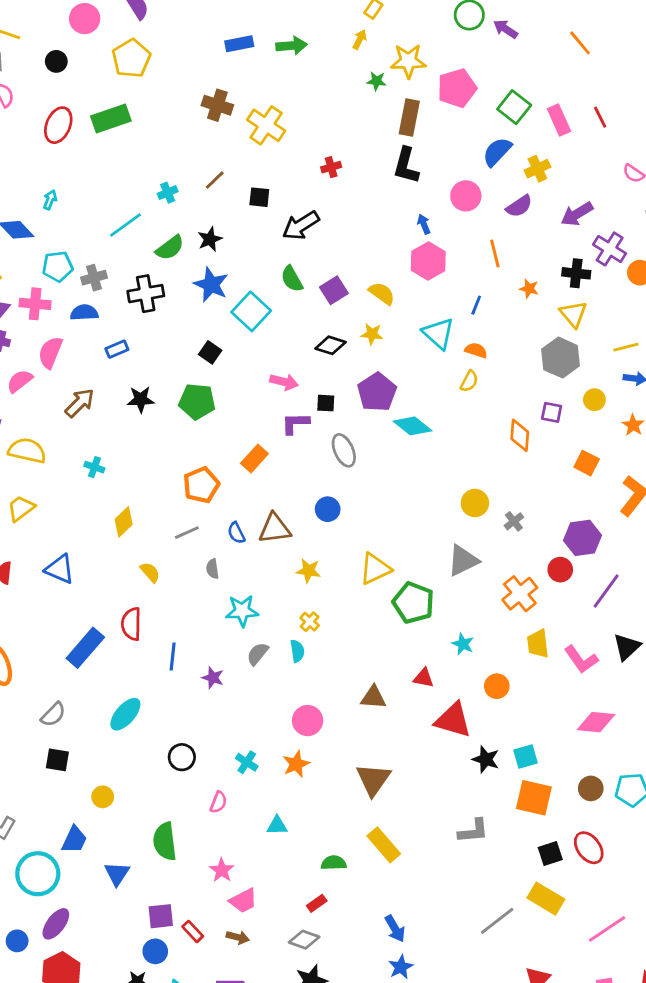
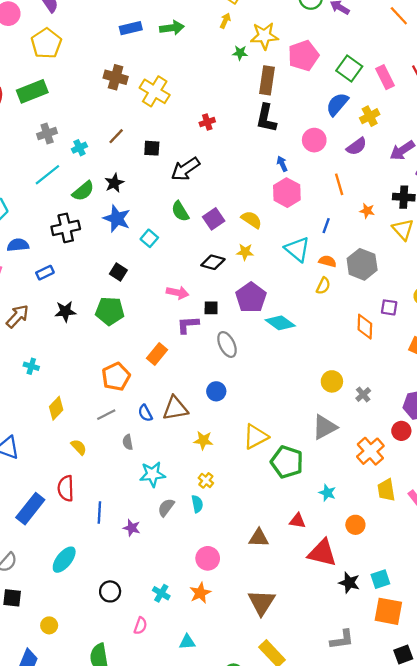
gray cross: (94, 278) -> (47, 133), moved
cyan square: (251, 311) -> (149, 238), size x0.6
gray hexagon: (561, 358) -> (362, 264), moved

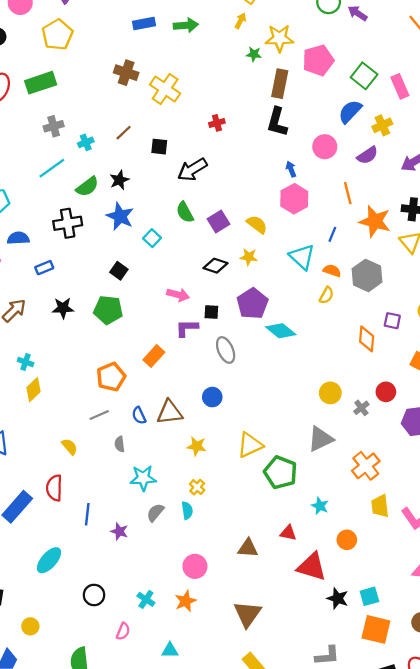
orange star: (367, 211) -> (375, 221), size x2.0
yellow diamond: (56, 408) -> (33, 390), moved
red circle: (401, 431) -> (386, 392), moved

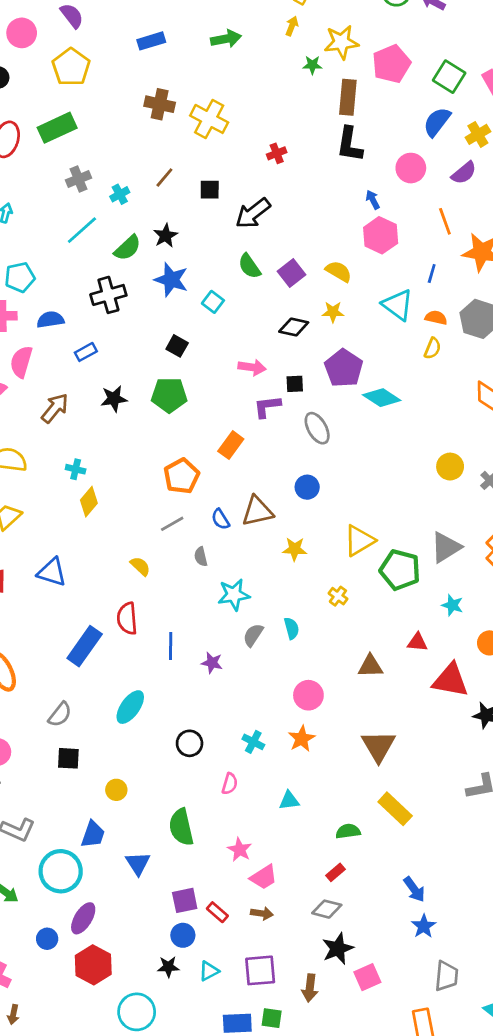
blue rectangle: (144, 24) -> (151, 41), moved
gray triangle: (320, 439) -> (446, 547), moved
yellow cross: (197, 487) -> (338, 596), moved

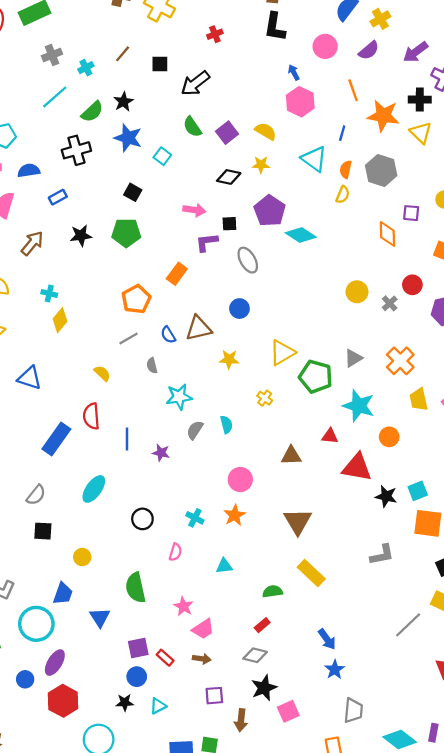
orange semicircle: (436, 318) -> (346, 169), turned -90
gray triangle: (446, 547) -> (353, 358), size x0.7
cyan star: (452, 605) -> (359, 406), size x1.8
purple square: (260, 970) -> (214, 696), moved, size x0.7

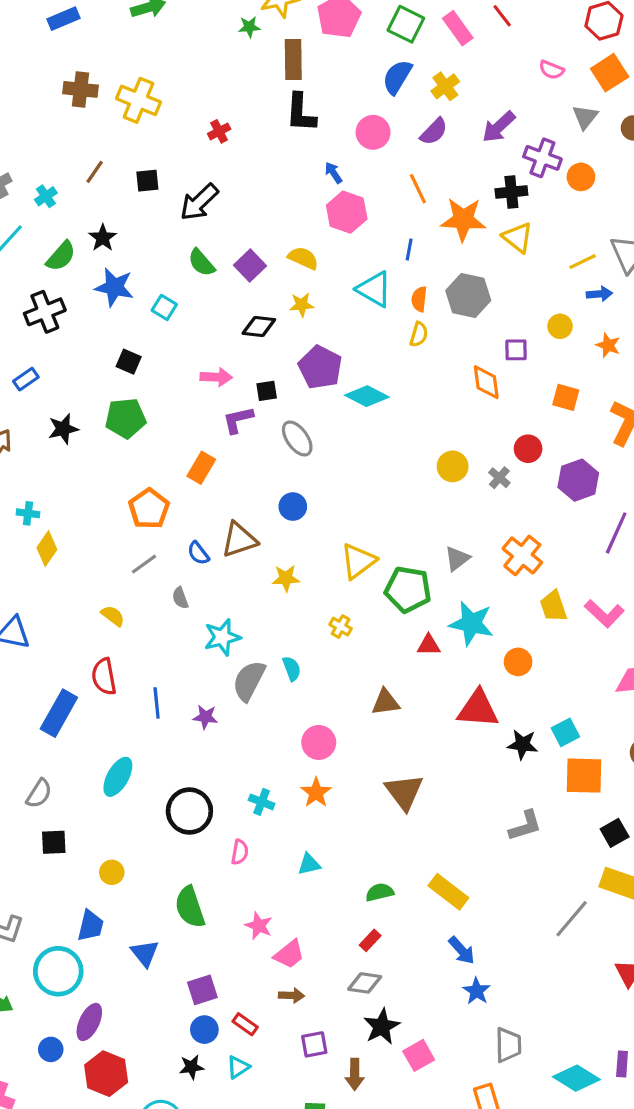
gray semicircle: (195, 430) -> (249, 681), size x1.5
red triangle: (330, 436) -> (429, 645), moved
black circle: (142, 519) -> (189, 811), size x1.5
yellow rectangle: (311, 573) -> (448, 892), moved
red rectangle: (165, 658) -> (245, 1024), moved

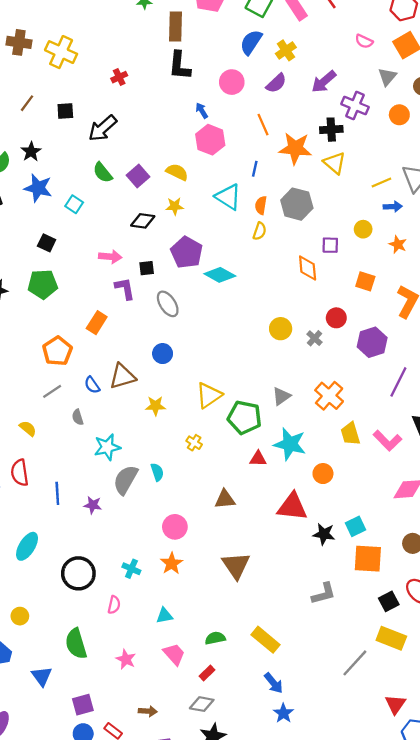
orange circle: (581, 177) -> (399, 115), moved
purple L-shape: (238, 420) -> (125, 289), turned 90
pink trapezoid: (289, 954) -> (174, 654), moved, turned -95

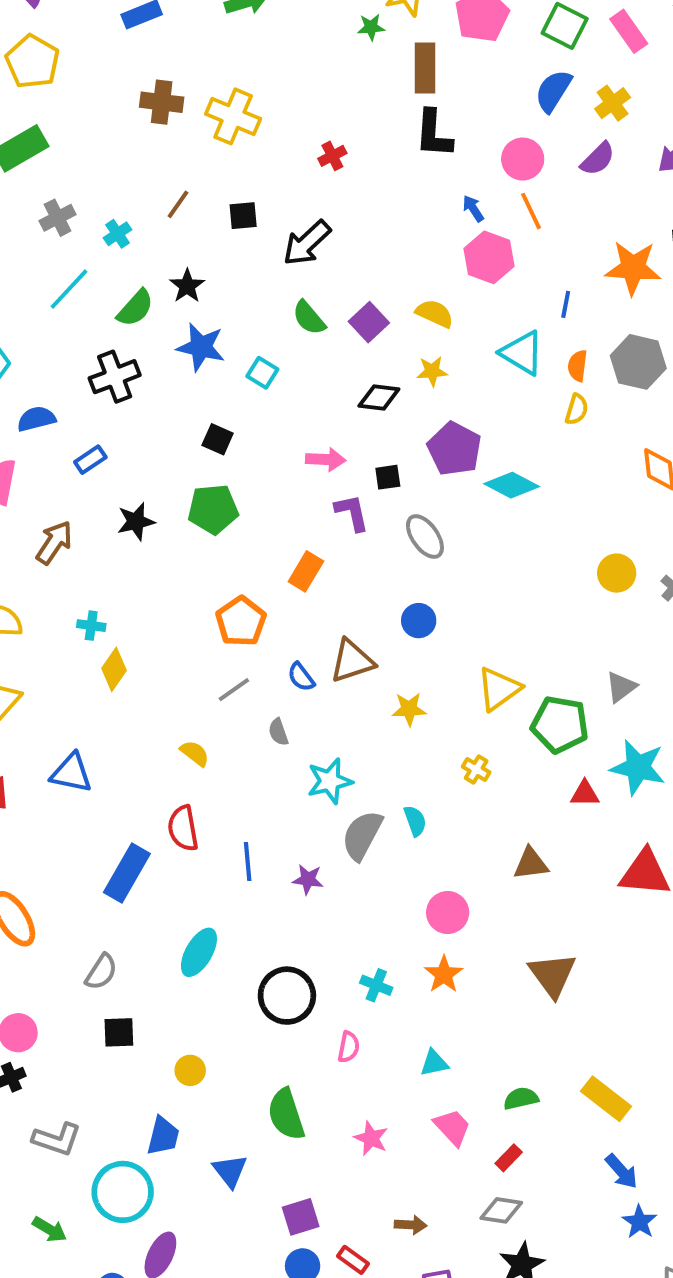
orange line: (263, 125) -> (531, 211), moved

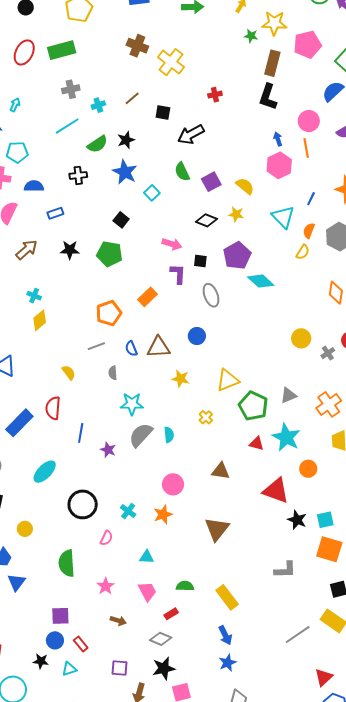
black cross: (115, 377) -> (78, 175), size x0.7
blue triangle: (230, 1171) -> (17, 582), moved
brown arrow: (411, 1225) -> (118, 621), moved

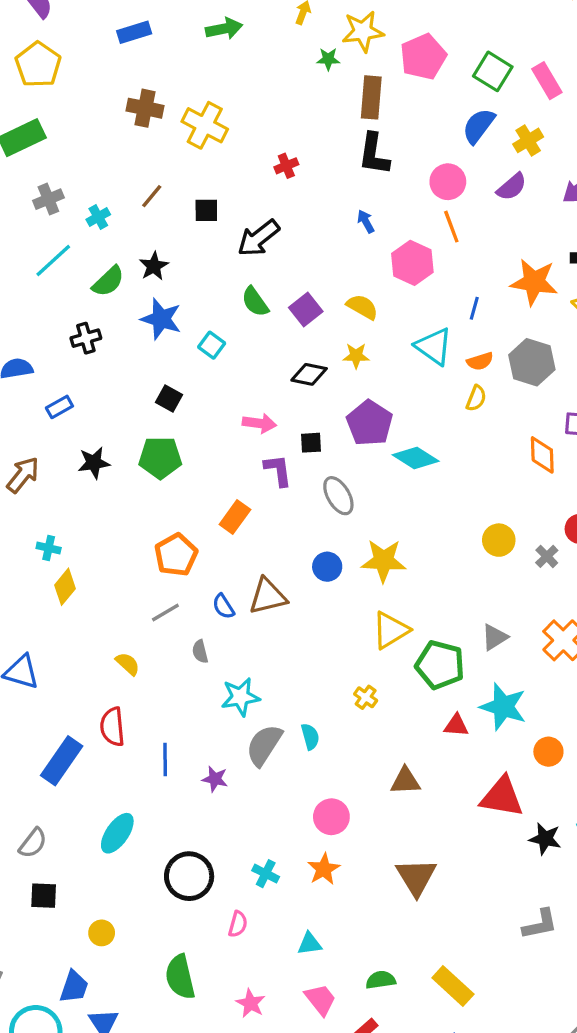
blue arrow: (278, 139) -> (366, 221), moved
orange semicircle: (309, 231) -> (480, 361), turned -119
yellow star: (181, 379) -> (383, 561), moved, size x1.5

